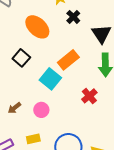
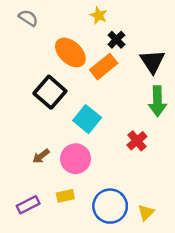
black square: (21, 58) -> (50, 92), size x1.4
orange rectangle: (68, 60) -> (104, 67), moved
pink circle: (41, 110) -> (76, 159), size x1.5

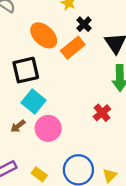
black square: (50, 92) -> (26, 70), turned 36
cyan square: (87, 119) -> (34, 101), moved
yellow rectangle: (65, 196) -> (39, 174), moved, turned 48

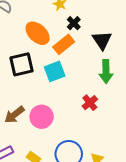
cyan square: (34, 101) -> (55, 71), moved, turned 30
brown arrow: (18, 126) -> (14, 115), size x1.5

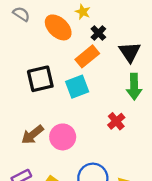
orange ellipse: (38, 33) -> (58, 27), moved

